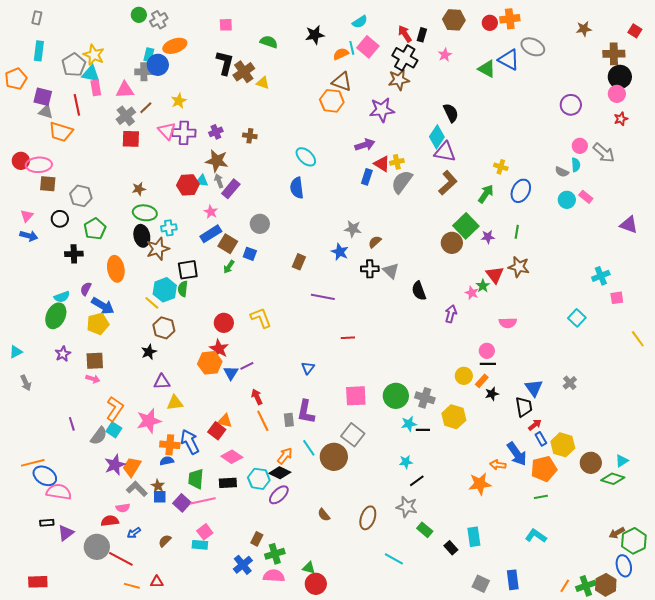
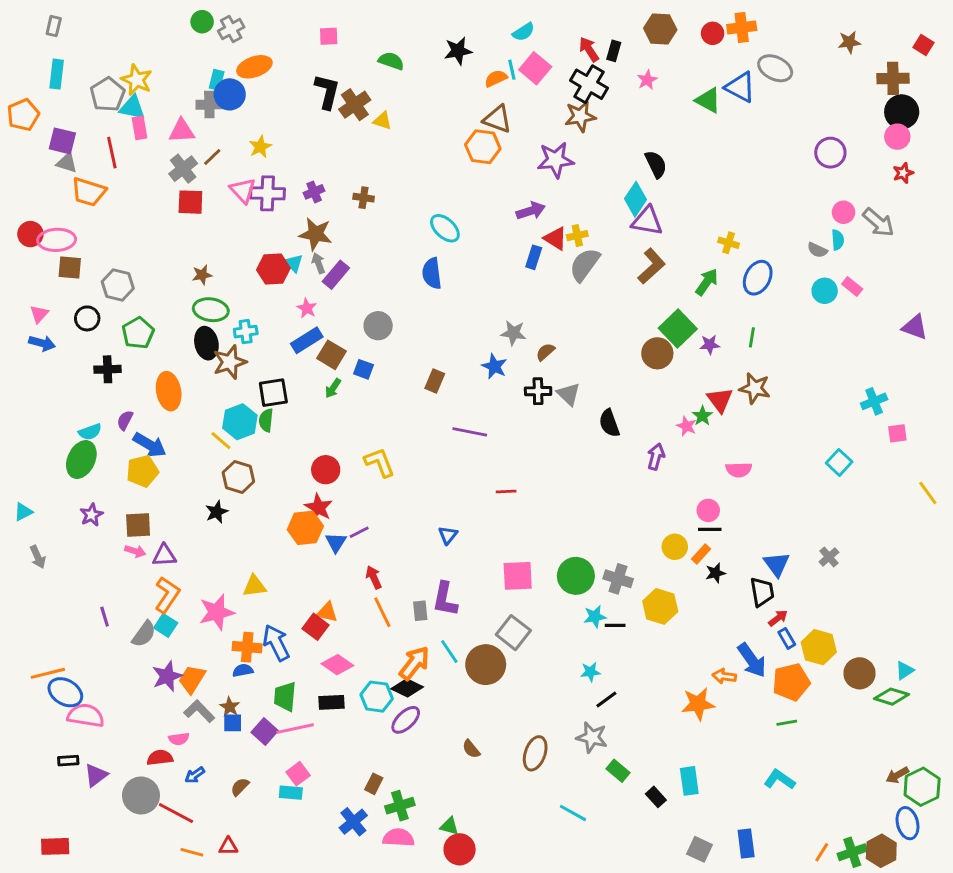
cyan triangle: (202, 181) -> (294, 263), turned 40
purple triangle: (162, 382) -> (164, 556), moved
orange arrow: (285, 456) -> (414, 663), size x1.4

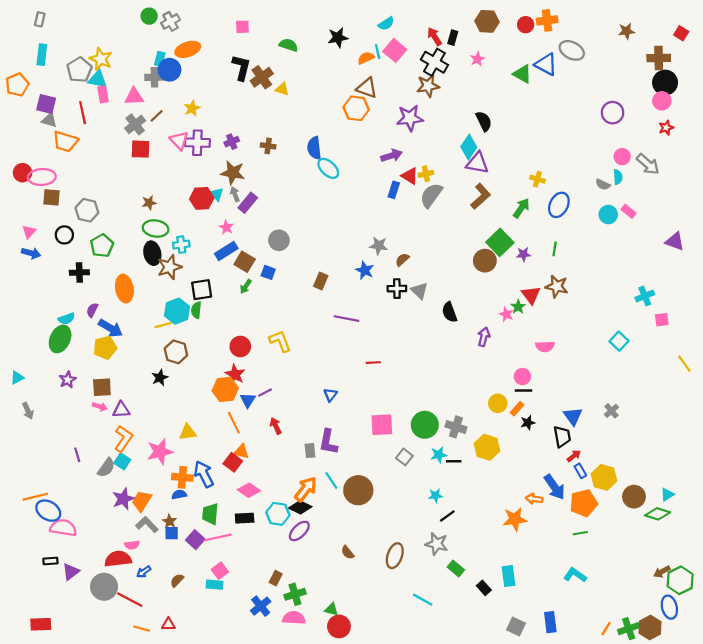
blue semicircle: (432, 273) -> (314, 148), moved
yellow line: (221, 441) -> (163, 325), turned -56
orange line: (382, 612) -> (234, 423), moved
gray square: (513, 633) -> (404, 457), moved, size x0.7
red semicircle: (160, 758) -> (118, 559), size x1.4

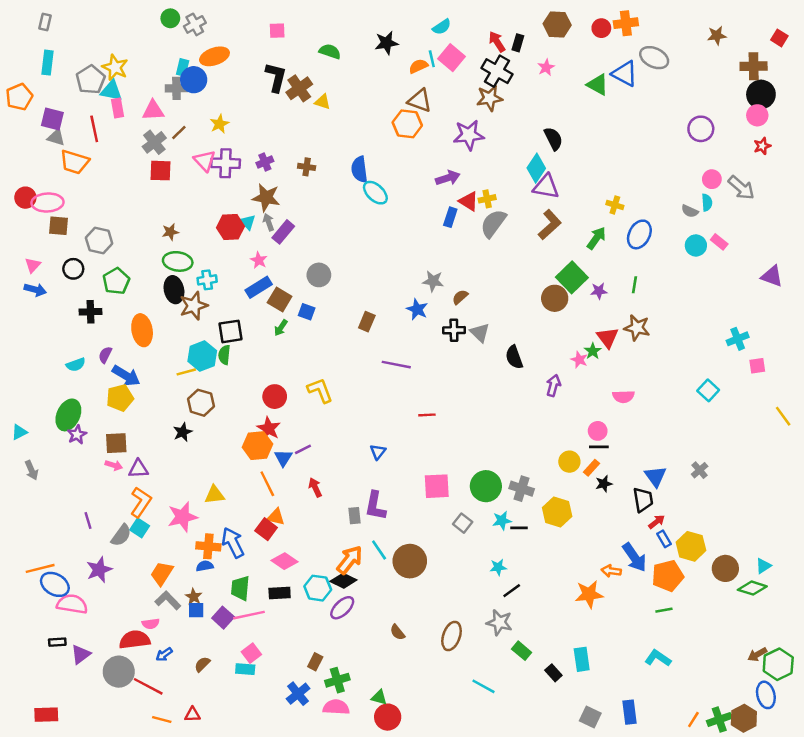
green ellipse: (60, 339) -> (68, 415), moved
purple star: (123, 499) -> (99, 570), moved

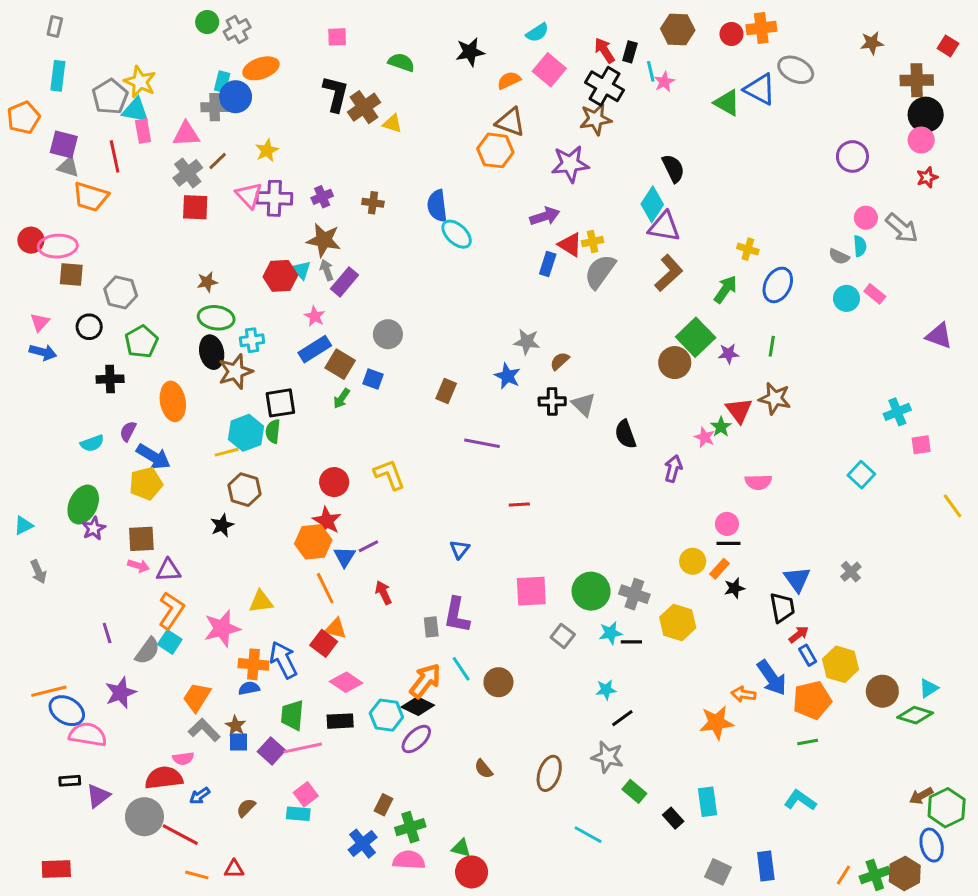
cyan line: (432, 59) -> (651, 71), moved
brown circle: (410, 561) -> (498, 682), size x0.7

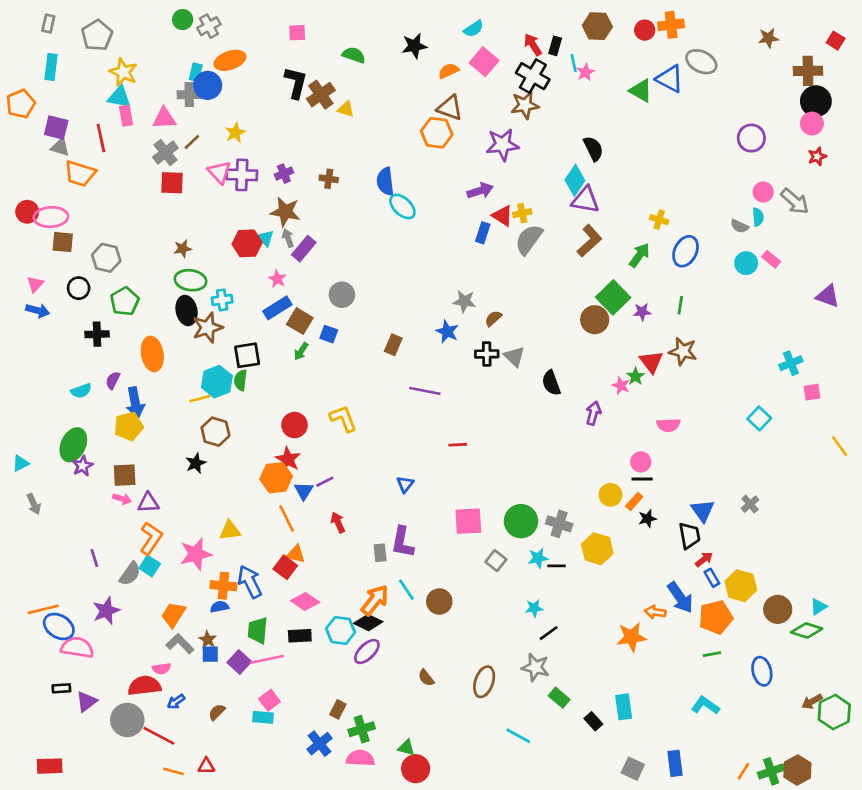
gray pentagon: (110, 97) -> (97, 35), moved
blue arrow: (153, 457) -> (135, 403), turned 48
blue ellipse: (932, 845) -> (762, 671), moved

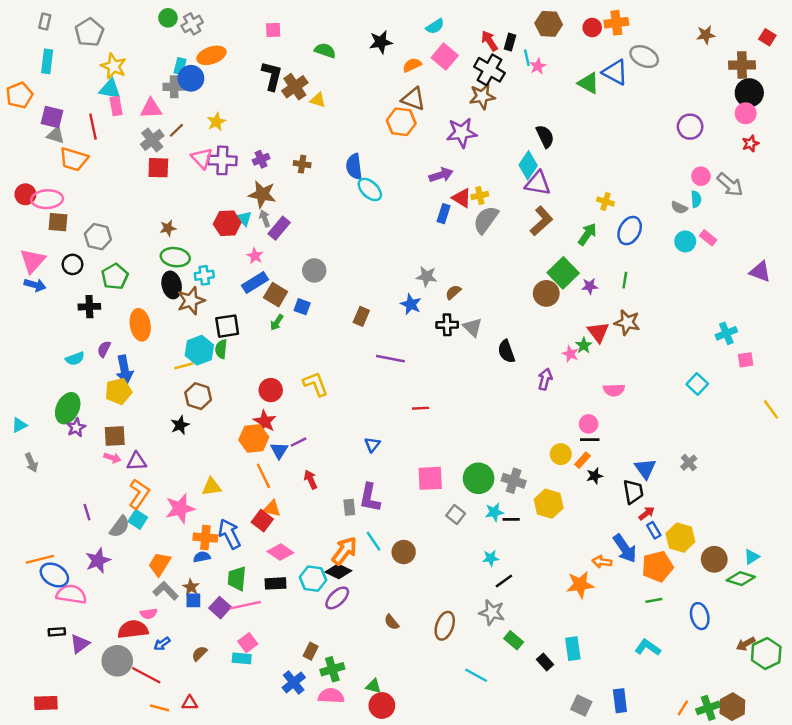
pink triangle: (35, 284) -> (33, 261), size x1.6

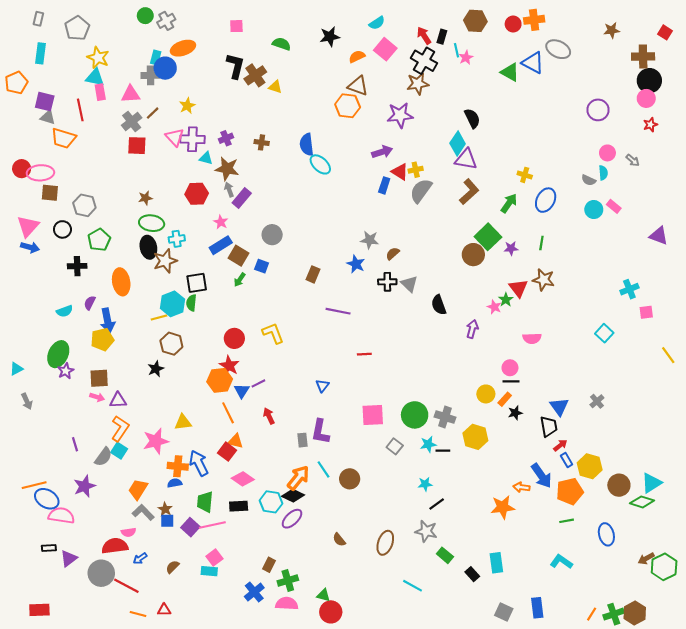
gray arrow: (730, 185) -> (633, 160), size x0.6
cyan triangle: (244, 218) -> (206, 158), moved, turned -32
cyan triangle: (752, 557) -> (651, 483), size x1.5

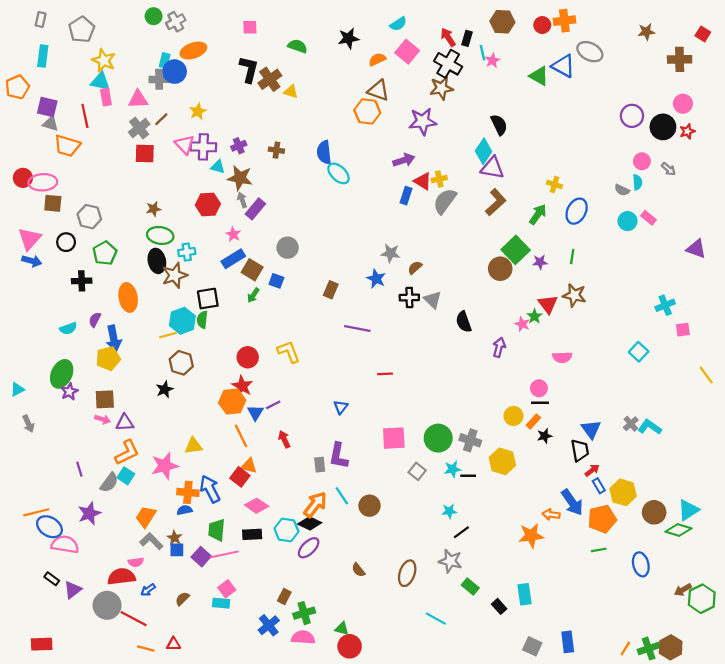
black circle: (649, 81) -> (663, 127), moved
orange L-shape: (120, 429) -> (127, 453), turned 30
black rectangle: (49, 548) -> (52, 579), turned 40
cyan L-shape: (561, 562) -> (650, 427), moved

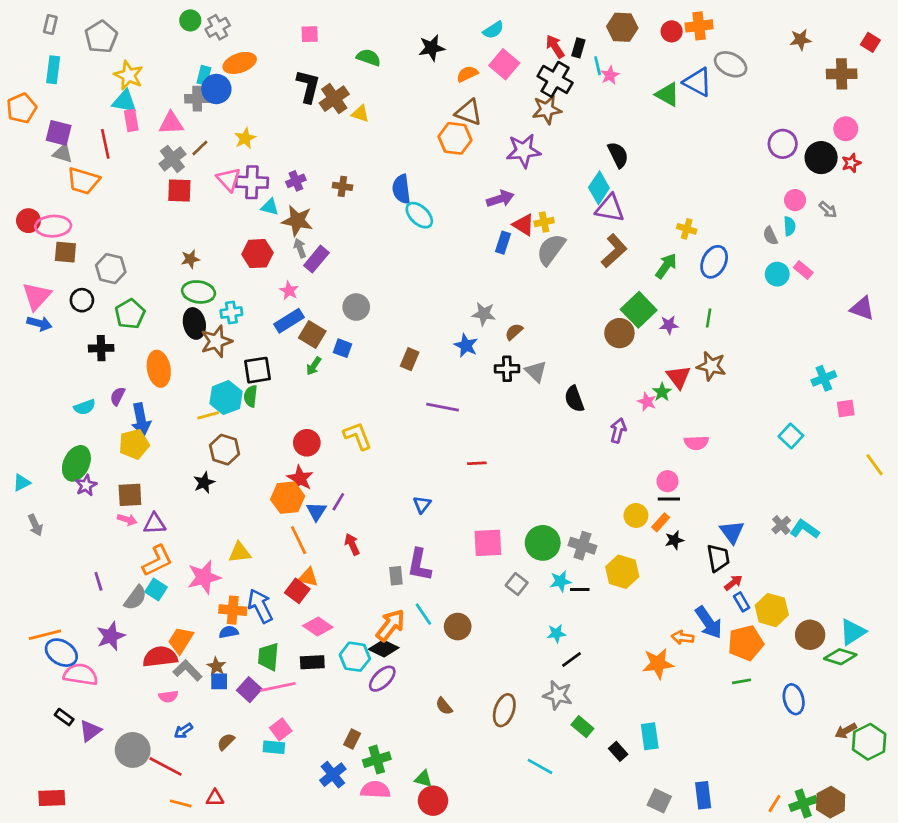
gray semicircle: (622, 190) -> (770, 236), turned 40
purple line: (273, 405) -> (338, 502), turned -32
red semicircle: (121, 577) -> (160, 657), moved

